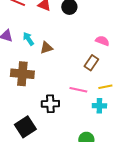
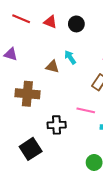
cyan arrow: (28, 39) -> (70, 57), moved
brown triangle: (46, 48) -> (52, 67), turned 32

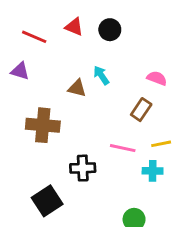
red line: (21, 19) -> (34, 37), moved

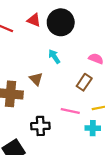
black circle: (110, 30) -> (61, 22), size x1.6
brown triangle: (77, 88) -> (36, 79), moved, turned 32

